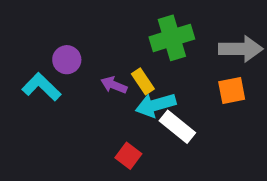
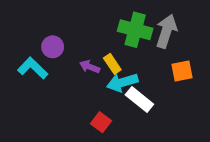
green cross: (172, 38) -> (135, 30), turned 32
gray arrow: (241, 49) -> (166, 31), moved, turned -72

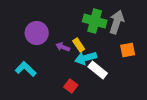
purple circle: (53, 47) -> (37, 33), size x1.5
cyan L-shape: (33, 68) -> (26, 69), moved

